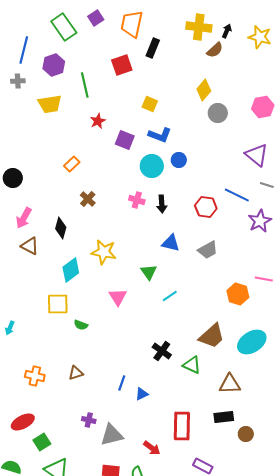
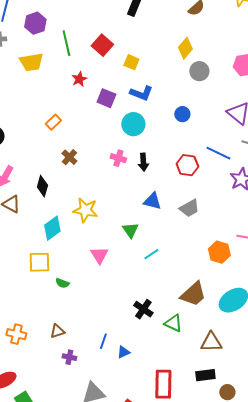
red square: (122, 65) -> (102, 45), moved, turned -30
blue circle: (179, 160) -> (182, 114), moved
purple cross: (89, 420) -> (69, 357), moved

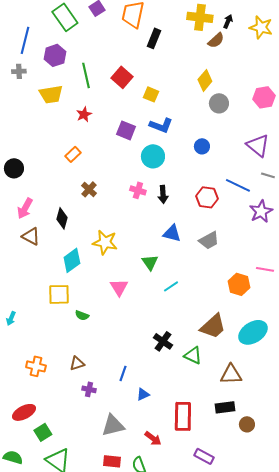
red star: (79, 79) -> (84, 114), moved
blue triangle: (123, 352) -> (143, 394), moved

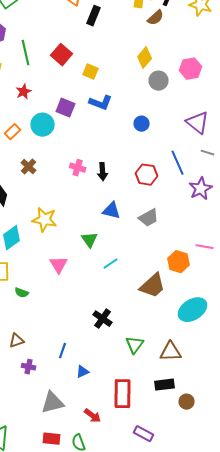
pink hexagon: (264, 97) -> (191, 69), moved
cyan circle: (153, 156) -> (43, 125), moved
blue line: (238, 185) -> (178, 163), turned 40
brown trapezoid: (213, 326) -> (153, 286), moved
green triangle: (193, 355) -> (135, 345), moved, turned 42

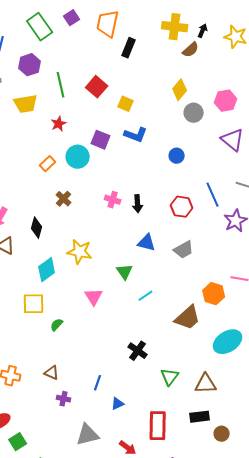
purple triangle: (198, 123) -> (233, 140), moved
green semicircle: (22, 293) -> (57, 325), turned 112
brown triangle: (17, 341) -> (52, 373), turned 42

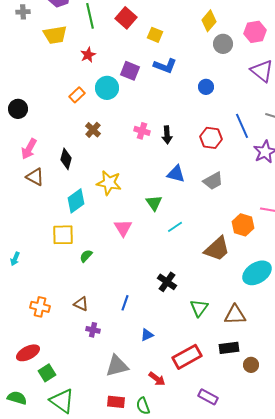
blue line: (98, 383) -> (125, 303), moved
red rectangle: (158, 426) -> (187, 357), turned 60

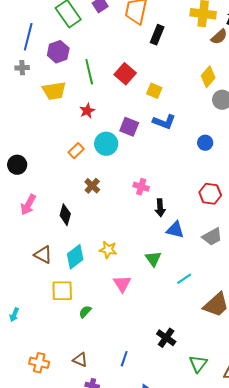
black arrow: (167, 135) -> (160, 208), moved
brown triangle: (35, 177) -> (43, 255), moved
yellow star: (109, 183) -> (108, 250), moved, size x0.7
cyan line: (175, 227) -> (184, 279), moved

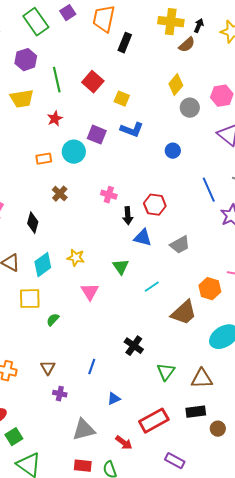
orange rectangle: (76, 151) -> (44, 159), turned 35
red hexagon: (210, 194) -> (155, 205), moved
brown triangle: (80, 360) -> (48, 368), turned 35

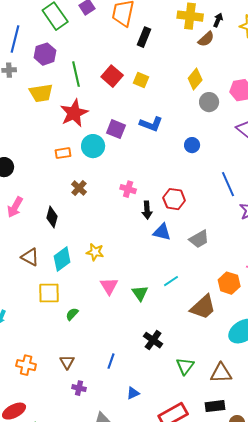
yellow square: (122, 99) -> (141, 80), moved
red star: (55, 119) -> (74, 113), size x1.8
green triangle: (121, 267) -> (140, 293), moved

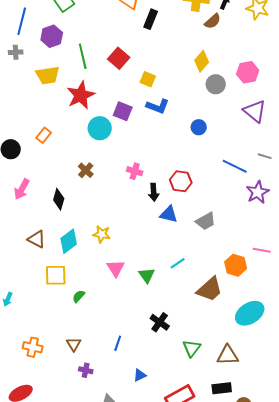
yellow square: (141, 80) -> (148, 79), moved
orange rectangle: (63, 153) -> (44, 135), moved, turned -42
blue line: (228, 184) -> (235, 166), turned -40

